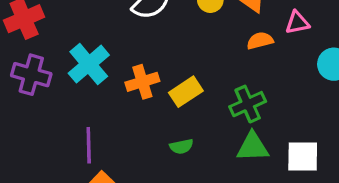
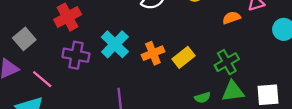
green semicircle: (181, 146) -> (203, 98), moved

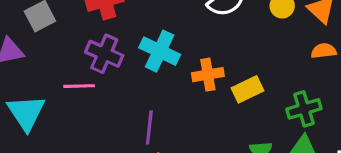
cyan cross: (115, 44) -> (160, 51), turned -32
pink line: (42, 79) -> (79, 86), moved, turned -55

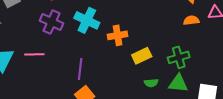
pink line: (79, 86) -> (34, 54), moved
yellow rectangle: (247, 89) -> (142, 56), moved

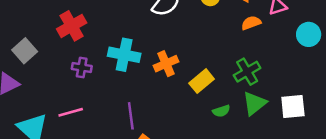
purple cross: (52, 22) -> (82, 67), size x0.7
green triangle: (178, 83) -> (254, 103), turned -30

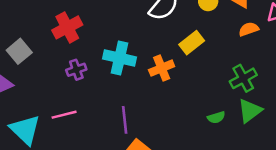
purple cross: (82, 67) -> (76, 70), turned -30
yellow rectangle: (202, 81) -> (192, 43), moved

